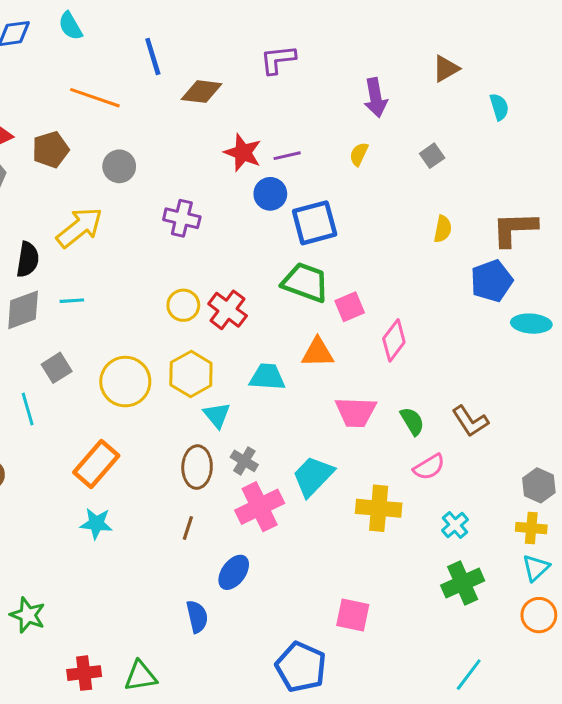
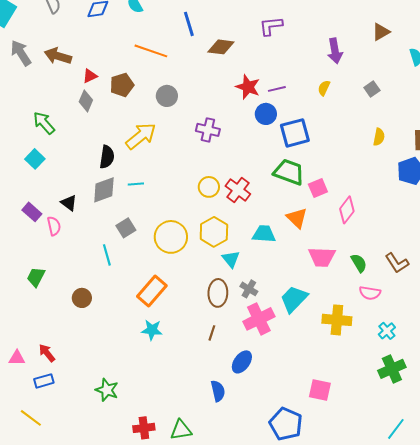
orange triangle: (318, 353) -> (297, 218), turned 45
pink semicircle: (429, 467) -> (370, 293), turned 40

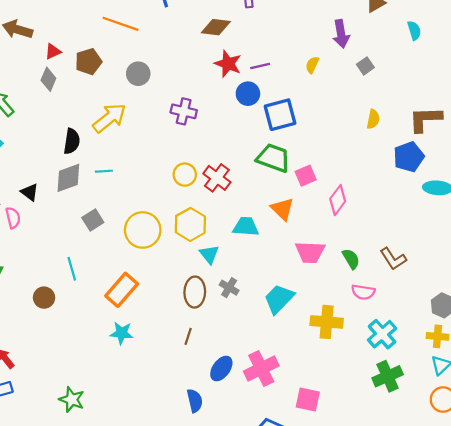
brown diamond: (221, 47) -> (216, 27), moved
purple arrow: (335, 51) -> (341, 34), moved
cyan line: (107, 255) -> (72, 269), moved
pink cross: (259, 319) -> (261, 369), moved
cyan cross: (387, 331) -> (382, 334), size x1.5

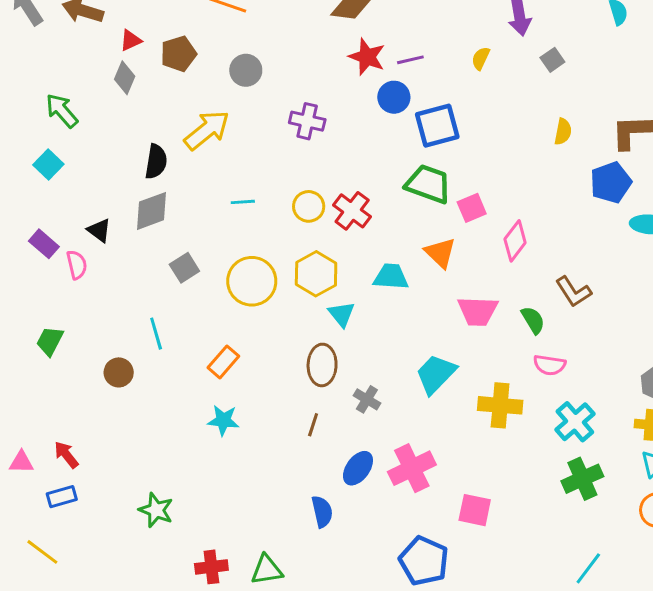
cyan line: (104, 171) -> (243, 202), moved
brown L-shape: (393, 259) -> (573, 292), moved
gray cross: (229, 288) -> (367, 399), moved
orange rectangle: (122, 290) -> (223, 362), size x0.7

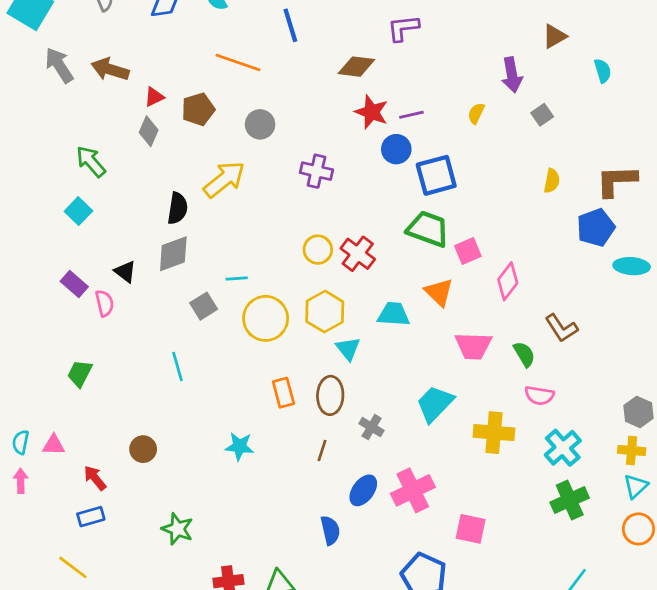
cyan line: (243, 202) -> (237, 278), moved
orange rectangle: (223, 362) -> (283, 393), moved, turned -56
brown circle: (119, 372) -> (143, 449), moved
pink triangle: (21, 462) -> (54, 445), moved

